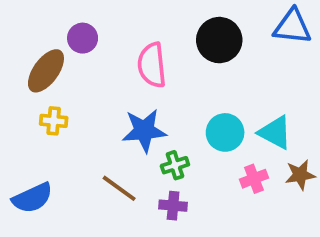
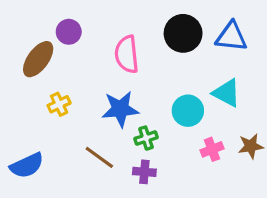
blue triangle: (292, 27) -> (231, 37), moved
yellow cross: (54, 121) -> (59, 104), moved, turned -30
cyan triangle: (275, 132) -> (227, 93), moved

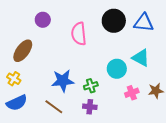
brown ellipse: (38, 59) -> (23, 51), moved
yellow cross: (59, 104) -> (14, 79), moved, turned -32
blue star: (120, 109) -> (63, 81), moved
brown line: (99, 157) -> (54, 107), moved

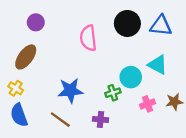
purple circle: (43, 20) -> (36, 22), moved
green cross: (91, 86) -> (113, 93), moved
blue semicircle: (17, 103) -> (19, 115), turned 95

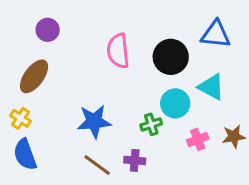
black circle: (127, 23) -> (171, 57), moved
brown line: (60, 120) -> (97, 165), moved

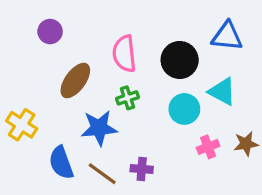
brown ellipse: (34, 76) -> (75, 81), moved
yellow cross: (21, 118) -> (22, 125), size x1.4
green cross: (151, 124) -> (127, 98), moved
blue semicircle: (25, 154) -> (61, 163), moved

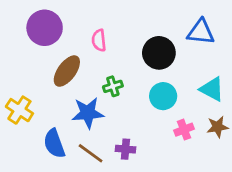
purple circle: (50, 32) -> (45, 28), size x1.6
pink semicircle: (124, 54) -> (99, 40), moved, size x0.7
cyan triangle: (222, 92) -> (212, 89), moved

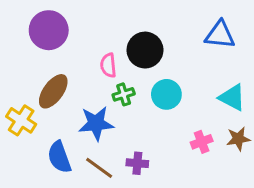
pink semicircle: (99, 40) -> (108, 65), moved
black circle: (159, 53) -> (145, 50), moved
brown ellipse: (67, 71) -> (53, 91), moved
cyan circle: (163, 96) -> (166, 94), moved

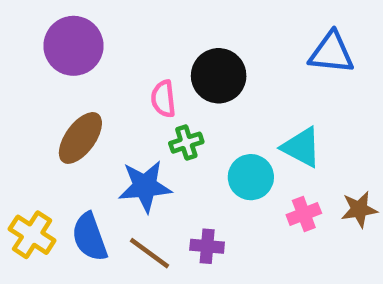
cyan circle: (166, 94) -> (251, 177), moved
cyan triangle: (232, 97) -> (302, 147), moved
yellow cross: (21, 120) -> (32, 235), moved

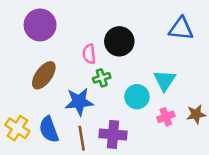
cyan triangle: (302, 147) -> (165, 80), turned 35
purple cross: (207, 246) -> (113, 134), size x1.5
brown line: (150, 253) -> (82, 138), turned 45

